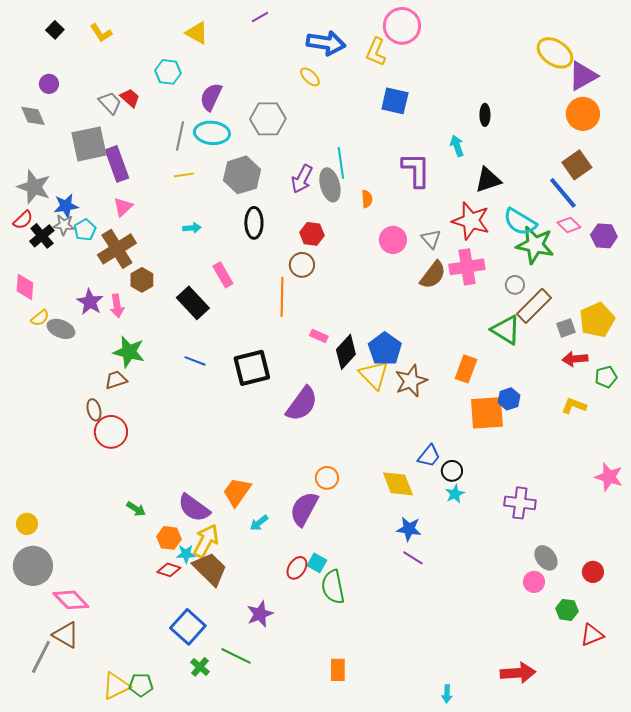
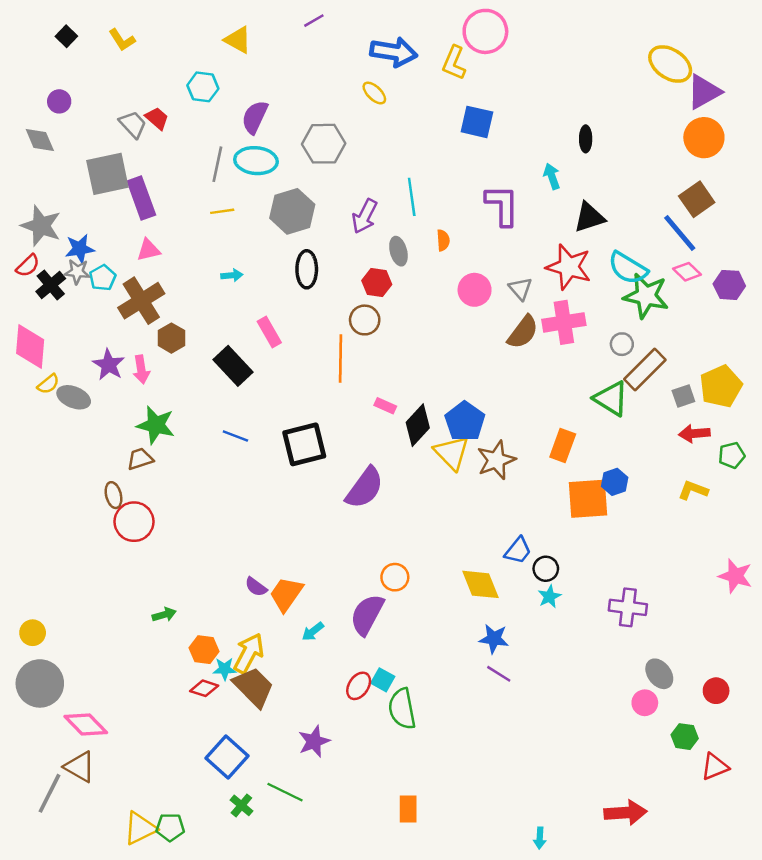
gray ellipse: (330, 185) -> (398, 251), moved, size x0.7
pink triangle: (123, 207) -> (149, 250), turned 30
pink diamond: (25, 287) -> (30, 347), size x1.4
purple semicircle: (194, 508) -> (256, 587), moved, size x0.6
green arrow: (136, 509) -> (164, 615), turned -48

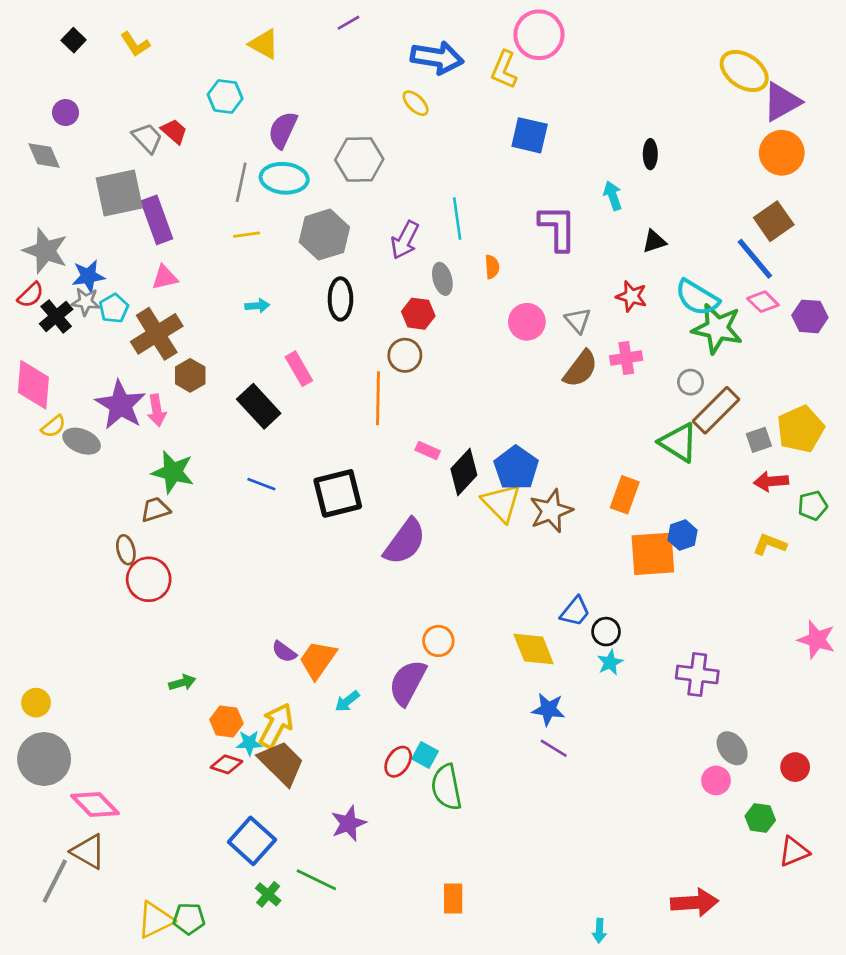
black triangle: (589, 217) -> (654, 241), size x0.7
red star: (569, 267) -> (632, 296), size x0.6
pink cross: (564, 322) -> (626, 358), size x0.7
purple star: (109, 365) -> (121, 405), size x1.4

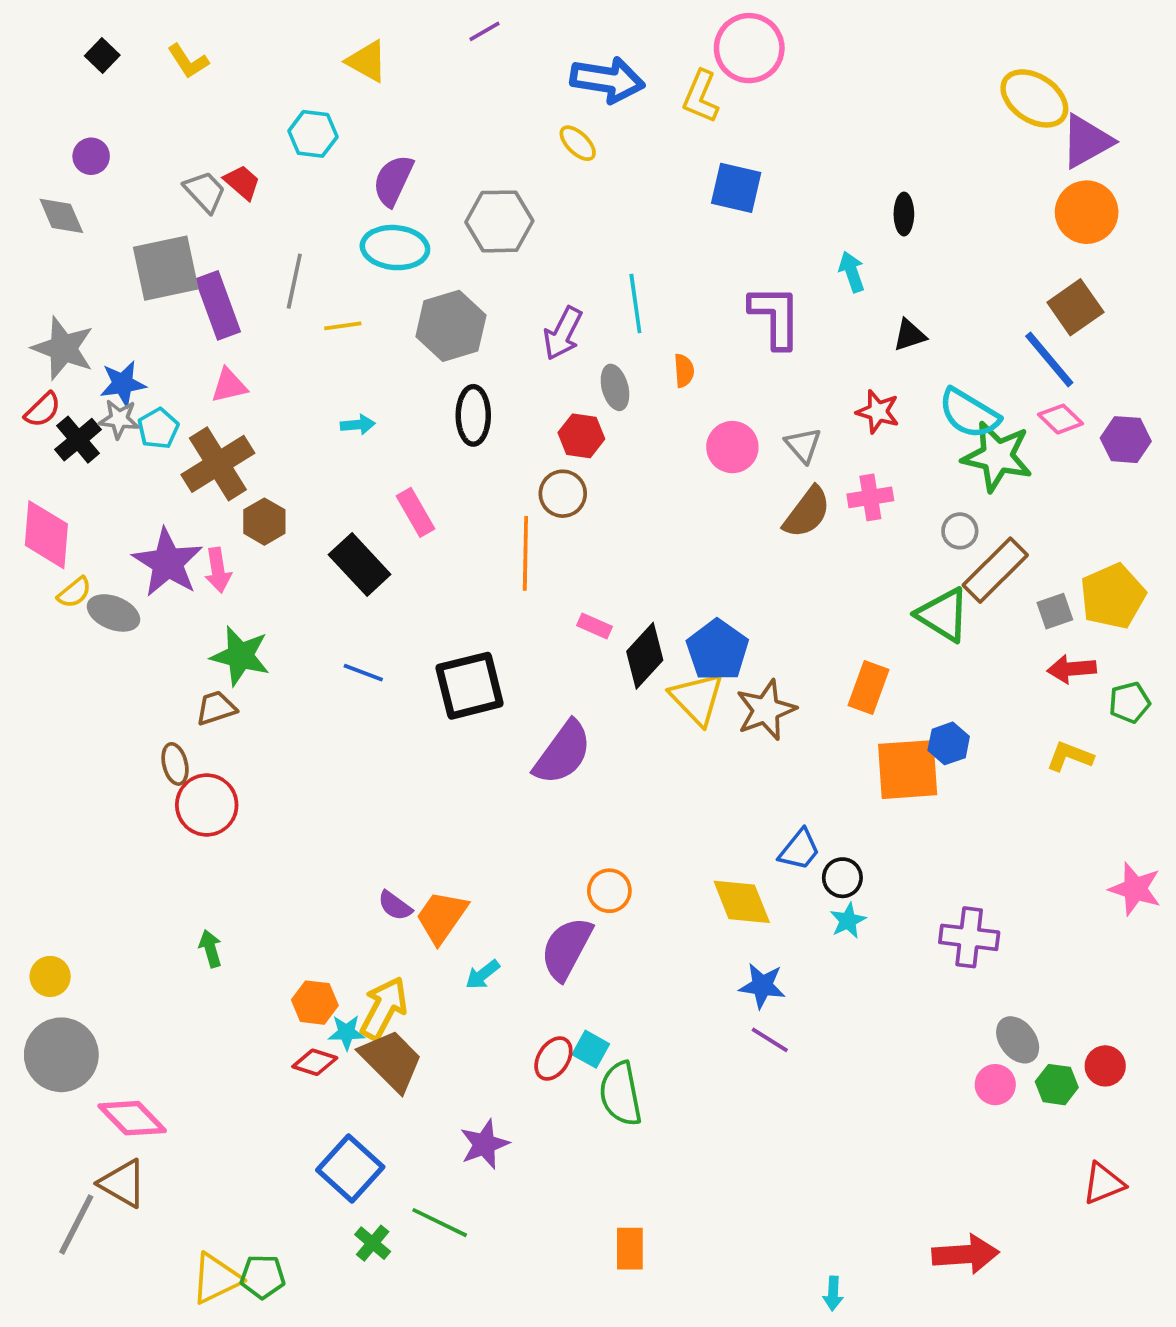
gray line: (241, 182) -> (294, 281), moved
green arrow: (182, 683) -> (210, 949), moved, turned -90
green hexagon: (760, 818) -> (1057, 1085), moved

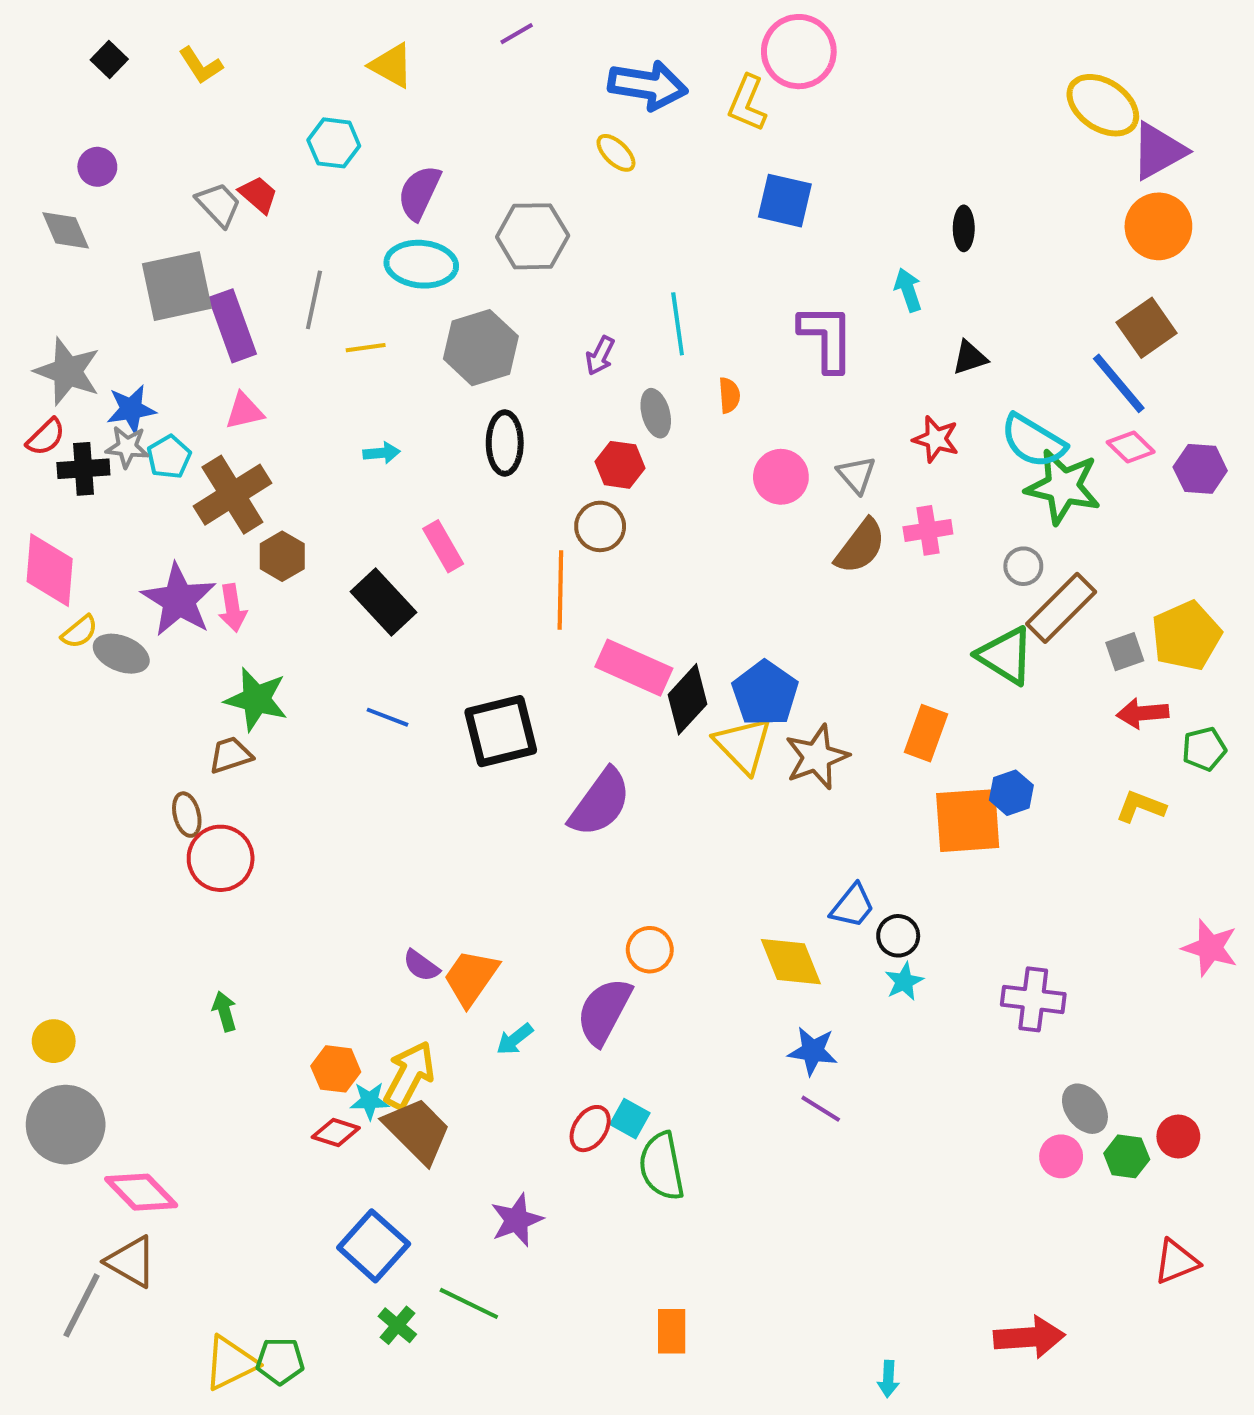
purple arrow: (563, 333) -> (600, 356), size x0.7
black cross: (78, 440) -> (83, 469), turned 36
pink rectangle: (594, 626) -> (634, 668), size x2.0

